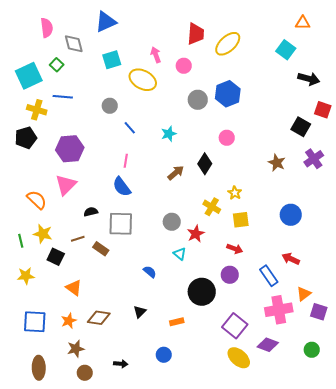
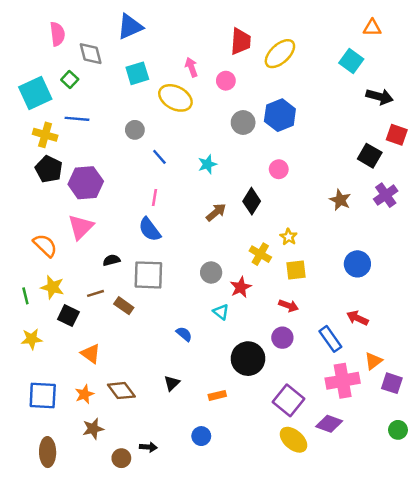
black pentagon: (26, 138) -> (49, 169), moved, turned -30
brown diamond: (99, 318) -> (121, 391), turned 45
green circle: (312, 350) -> (398, 430), moved
brown circle: (85, 373) -> (121, 458), moved

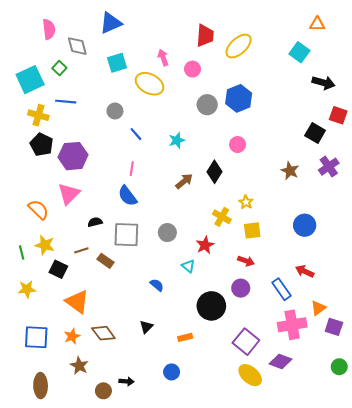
gray circle: (211, 273) -> (167, 233), moved
orange triangle: (91, 354) -> (77, 302), size x1.4
brown star: (93, 429) -> (79, 366), turned -30

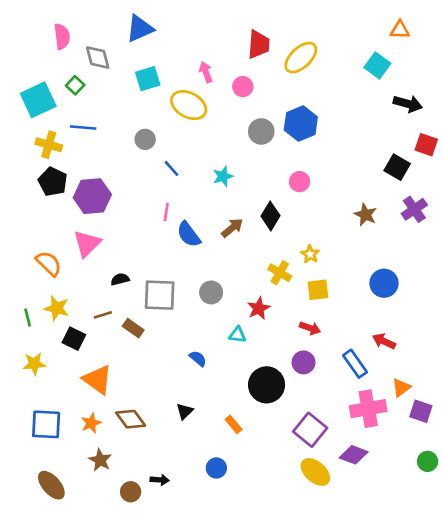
blue semicircle: (128, 196) -> (189, 234), moved
cyan triangle: (188, 266) -> (237, 335), turned -32
orange rectangle: (185, 337) -> (234, 424), turned 64
brown ellipse: (41, 386) -> (51, 485), turned -40

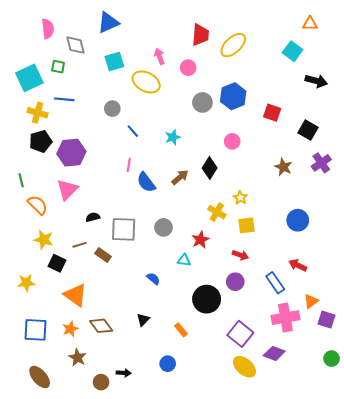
green square: (75, 85) -> (58, 67), turned -32
red square: (426, 145) -> (272, 113), moved
black pentagon: (53, 182) -> (41, 141), turned 30
green line: (28, 318) -> (21, 180), moved

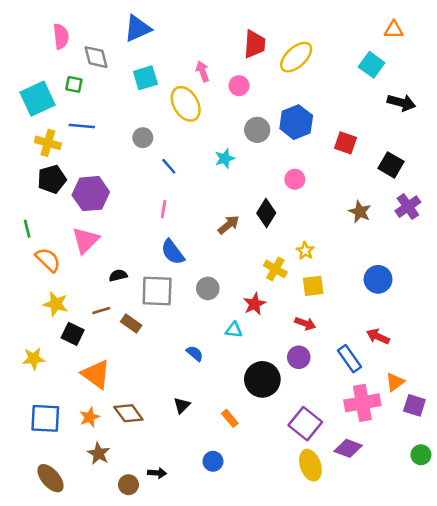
yellow ellipse: (146, 82) -> (186, 104), turned 32
cyan star: (173, 137) -> (225, 158), moved
blue semicircle: (146, 182) -> (173, 252), moved
yellow ellipse: (244, 367) -> (310, 465), turned 30

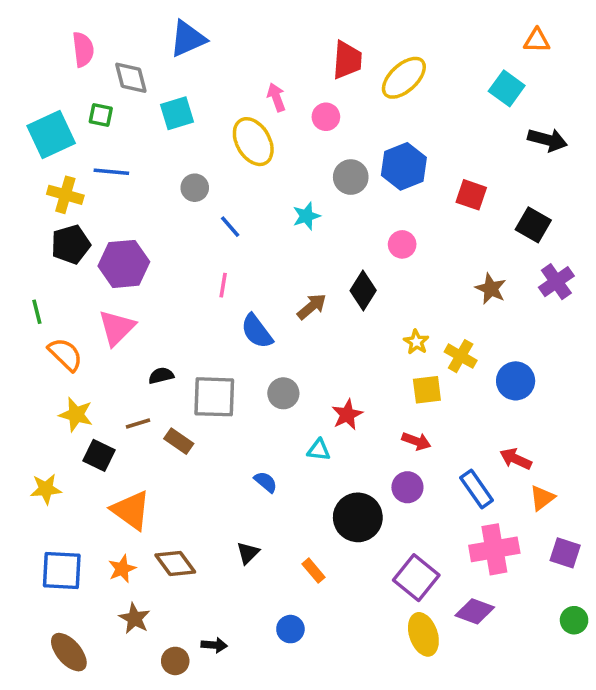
cyan square: (145, 78) -> (177, 113), moved
blue semicircle: (173, 252) -> (257, 331), moved
yellow cross: (275, 269) -> (461, 356), moved
orange triangle: (395, 382) -> (542, 498), moved

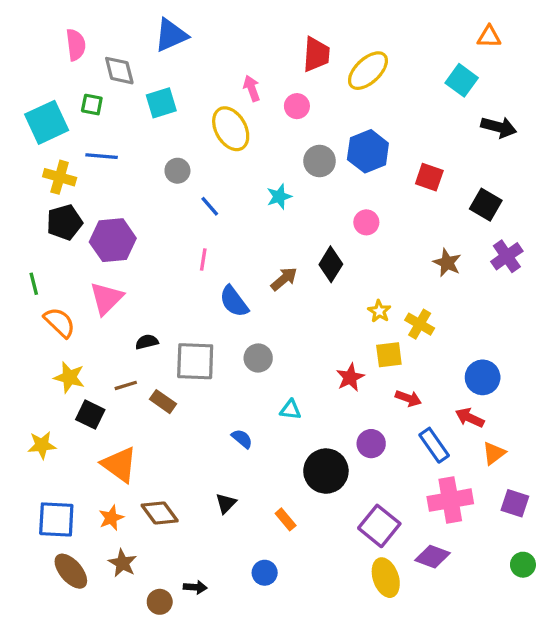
blue circle: (516, 381) -> (483, 377), moved
red star: (347, 415) -> (350, 377), moved
red arrow: (416, 441) -> (408, 398), moved
brown ellipse: (69, 652) -> (71, 571), moved

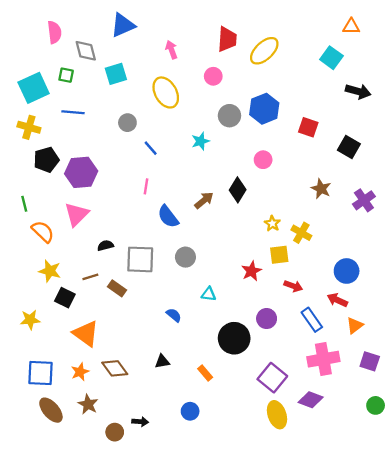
pink arrow: (252, 88) -> (172, 50), moved
yellow cross: (60, 177) -> (29, 127), moved
purple cross: (507, 256) -> (364, 200), moved
black triangle: (226, 503) -> (162, 361), turned 35

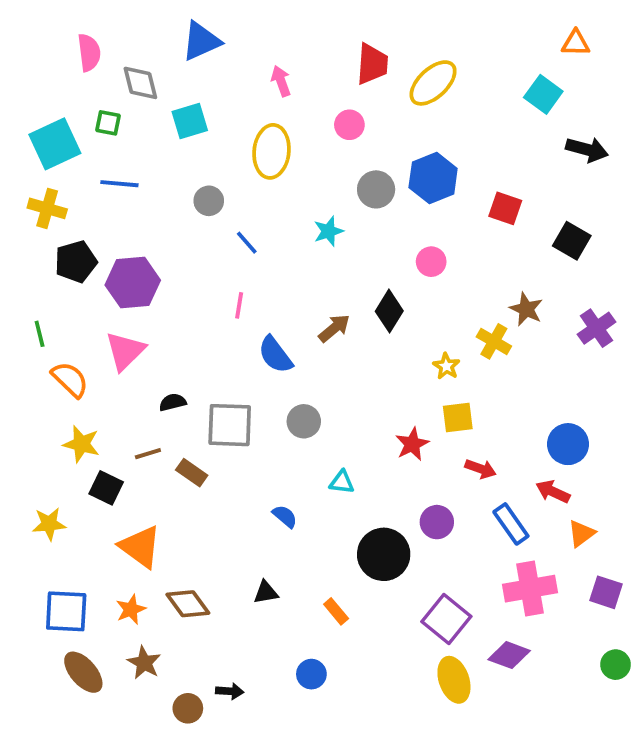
yellow ellipse: (166, 92) -> (271, 151), turned 36
yellow cross: (301, 233) -> (494, 341), moved

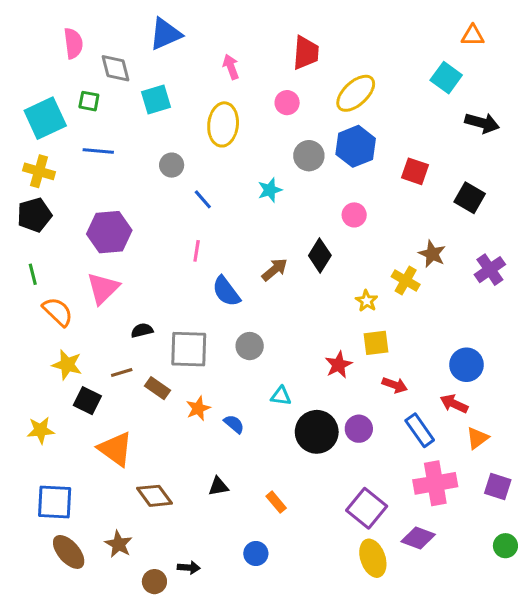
yellow ellipse: (433, 83) -> (356, 93), moved
black pentagon: (76, 262) -> (34, 215), moved
black circle: (384, 554) -> (317, 432), moved
orange star: (131, 609) -> (198, 408), moved

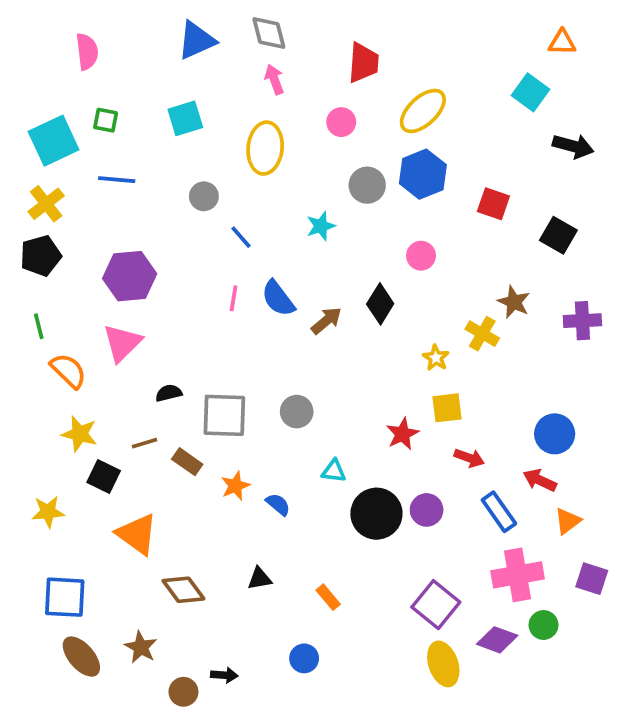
gray diamond: (115, 68) -> (269, 33), moved
yellow cross: (39, 171) -> (46, 204), turned 36
purple cross: (490, 270) -> (582, 321), turned 32
blue semicircle: (226, 291) -> (278, 298), moved
green circle: (505, 546) -> (543, 625), moved

